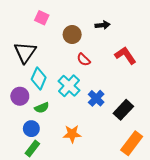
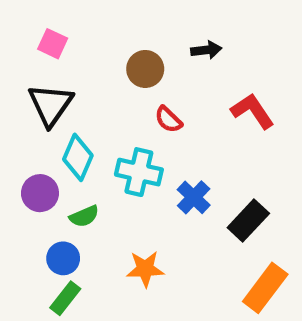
pink square: (42, 18) -> (53, 44), moved
cyan cross: (69, 86) -> (139, 172), turned -30

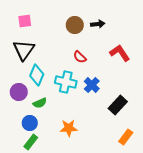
pink square: (53, 44) -> (25, 21), turned -32
brown circle: (145, 69) -> (75, 25), moved
blue cross: (194, 197) -> (92, 85), moved
orange rectangle: (265, 288) -> (126, 137), size x0.7

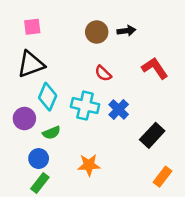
black triangle: (24, 50) -> (31, 64), turned 35

